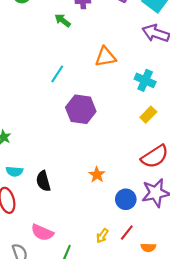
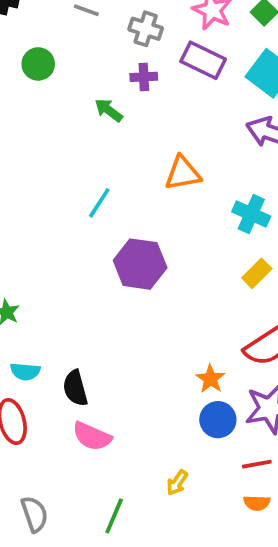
orange star: (97, 175) -> (210, 379), moved
pink semicircle: (42, 232) -> (92, 436), moved
red line: (127, 232) -> (257, 464), moved, turned 42

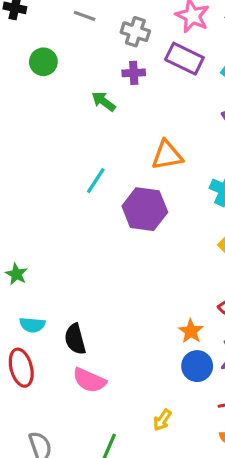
purple hexagon: (140, 264) -> (145, 209), moved

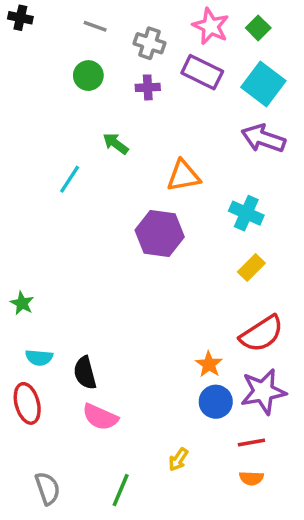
green circle: (43, 62) -> (88, 76), moved
green arrow: (104, 101) -> (116, 143), moved
cyan line: (96, 181) -> (70, 179), moved

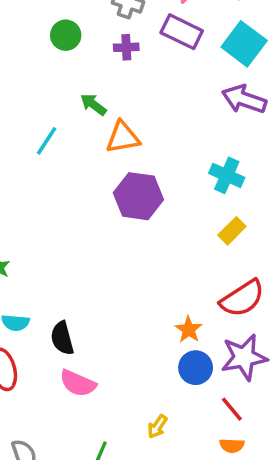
orange triangle: (183, 176) -> (123, 137), moved
red line: (251, 442) -> (232, 409), turned 60

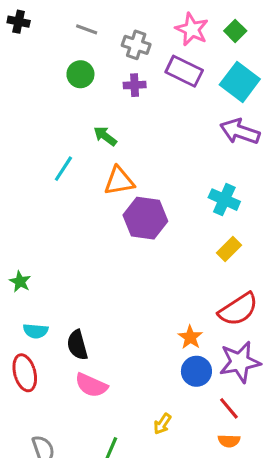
orange triangle: (123, 137) -> (119, 181), moved

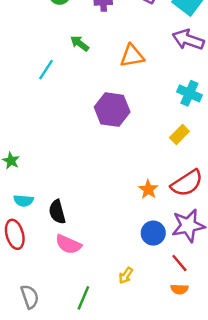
orange triangle: (119, 181) -> (132, 56), moved
cyan cross: (224, 200) -> (189, 93), moved
orange star: (190, 337) -> (148, 189), moved

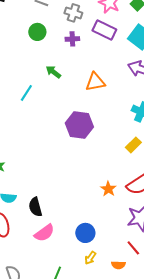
blue circle: (153, 233) -> (85, 233), moved
pink semicircle: (68, 244) -> (44, 233), turned -60
orange semicircle: (179, 289) -> (118, 265), moved

